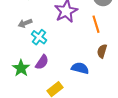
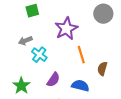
orange line: (96, 24) -> (81, 55), moved
purple semicircle: (42, 62) -> (53, 80), moved

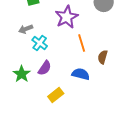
purple semicircle: (53, 80) -> (45, 68), moved

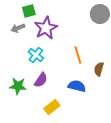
purple star: (67, 17) -> (46, 28), moved
gray arrow: (26, 29) -> (18, 28), moved
green star: (22, 74) -> (18, 86), turned -30

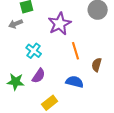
purple star: (46, 28) -> (60, 24), moved

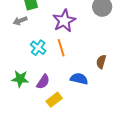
orange line: (76, 51) -> (61, 48), moved
purple semicircle: (39, 76) -> (43, 82), moved

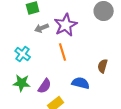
gray arrow: (20, 21) -> (42, 28), moved
cyan cross: (38, 48) -> (23, 54), moved

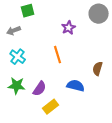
purple star: (66, 25) -> (69, 28), moved, size x0.6
gray arrow: (42, 28) -> (14, 31), moved

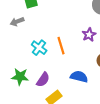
purple star: (69, 28) -> (89, 35), moved
cyan cross: (18, 57) -> (39, 48), moved

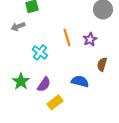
orange line: (61, 46) -> (67, 37), moved
green star: (20, 77) -> (21, 81), turned 30

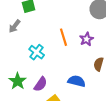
gray arrow: (18, 26) -> (15, 26), turned -32

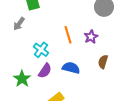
blue semicircle: (77, 81) -> (71, 68), moved
purple semicircle: (41, 84) -> (45, 71), moved

